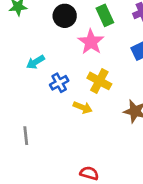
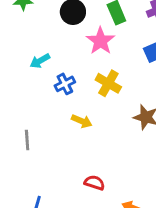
yellow arrow: (83, 107) -> (82, 121), moved

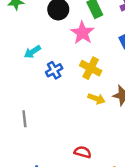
yellow arrow: (82, 121) -> (96, 99), moved

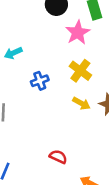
cyan arrow: (32, 52) -> (13, 53), moved
blue cross: (54, 70) -> (40, 81), moved

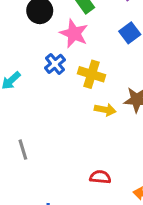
blue cross: (40, 81) -> (55, 64), moved

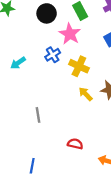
yellow arrow: (105, 110) -> (86, 94), turned -152
gray line: (23, 150) -> (38, 115), moved

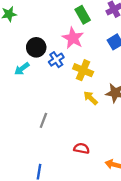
black circle: (47, 13) -> (36, 47), moved
gray line: (38, 115) -> (43, 120), turned 32

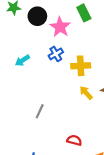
pink star: (73, 38) -> (60, 27), moved
black circle: (36, 47) -> (37, 16), moved
yellow cross: (83, 70) -> (81, 66), turned -30

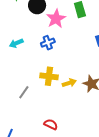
yellow cross: (81, 66) -> (49, 76), moved
yellow arrow: (86, 93) -> (69, 83), turned 104

